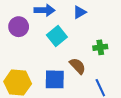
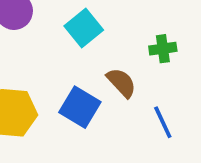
blue square: (55, 79) -> (80, 107), turned 30

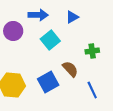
blue square: (80, 107) -> (48, 82), turned 30

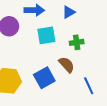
cyan square: (50, 40) -> (46, 35), turned 30
green cross: (92, 51) -> (77, 42), moved

